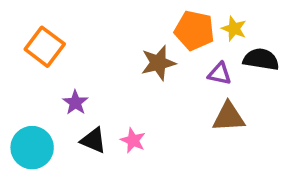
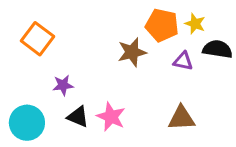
purple star: (75, 103) -> (63, 85), turned 30
brown triangle: (229, 117) -> (181, 118), moved
pink star: (133, 140) -> (111, 117), size x1.4

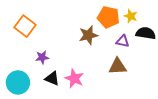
brown triangle: (181, 118) -> (118, 66), moved

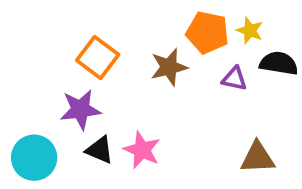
orange square: (25, 26) -> (98, 57), moved
purple star: (42, 57) -> (80, 110), size x1.5
brown triangle: (118, 66) -> (258, 158), moved

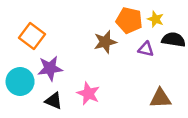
orange square: (98, 57) -> (32, 36), moved
black triangle: (100, 150) -> (54, 101), moved
cyan circle: (34, 158) -> (20, 82), moved

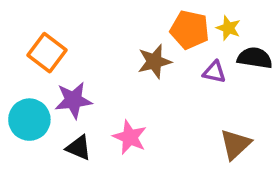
brown triangle: (160, 98) -> (235, 144), turned -40

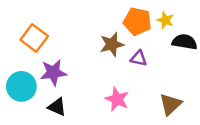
purple triangle: (214, 72) -> (139, 58), moved
pink star: (130, 137) -> (117, 99), moved

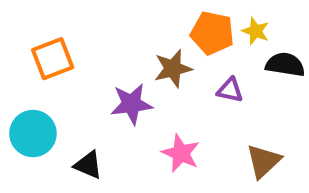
orange square: (34, 38) -> (53, 59), turned 32
purple triangle: (139, 58) -> (230, 90), moved
purple star: (53, 72) -> (131, 104), moved

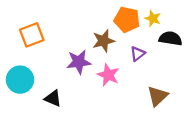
purple triangle: (230, 90) -> (138, 54), turned -49
pink star: (181, 153) -> (108, 75), moved

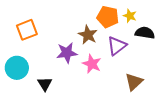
brown star: (103, 41) -> (88, 35), turned -30
purple triangle: (138, 54) -> (117, 46), size x1.5
black triangle: (53, 98) -> (45, 84), turned 35

